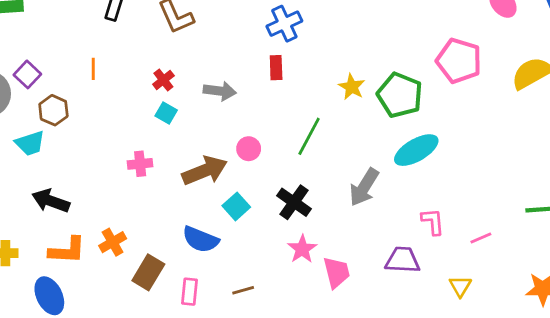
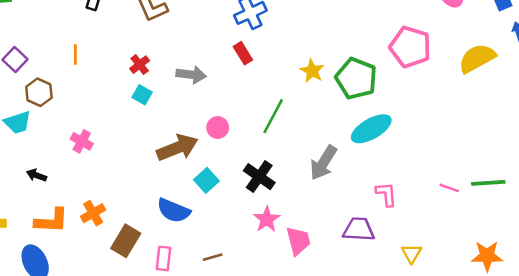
red rectangle: (276, 68) -> (243, 53), turned -30
pink cross: (140, 164) -> (82, 141), moved, turned 35
black arrow: (51, 201) -> (36, 175), size x0.6
pink line: (481, 238) -> (449, 188), moved, turned 42

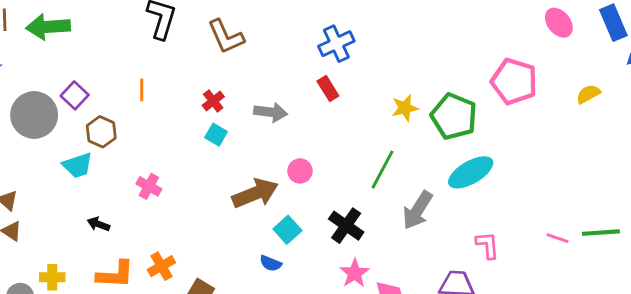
yellow semicircle: (477, 58) -> (588, 94), size x0.6
yellow star: (312, 71) -> (405, 108), turned 30
green line: (273, 116) -> (383, 170), moved
blue semicircle: (174, 211) -> (271, 263), moved, size x0.6

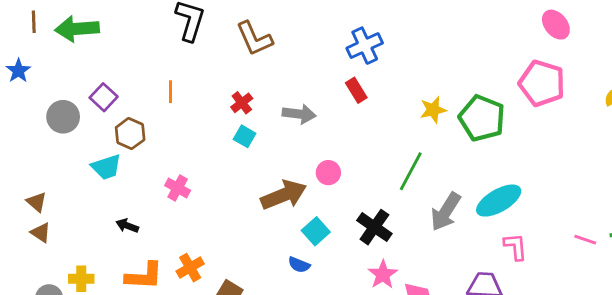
pink ellipse: (559, 23) -> (556, 25), moved
gray circle: (34, 115) -> (63, 117), size x0.7
cyan ellipse: (471, 172) -> (499, 201), moved

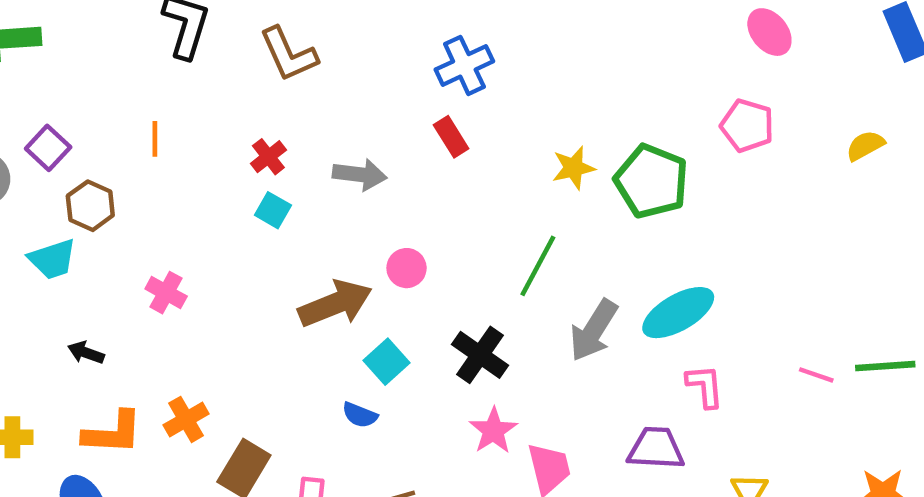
pink pentagon: (542, 83) -> (747, 126), size x0.7

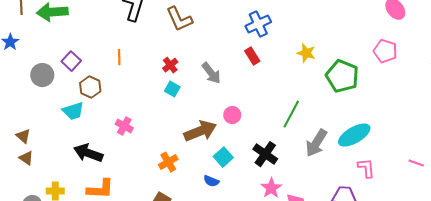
yellow star: (574, 168) -> (306, 53), moved, turned 30
gray arrow: (360, 175) -> (211, 73), turned 45
black arrow: (86, 353) -> (88, 153), size x1.8
orange cross: (186, 419) -> (168, 162), moved

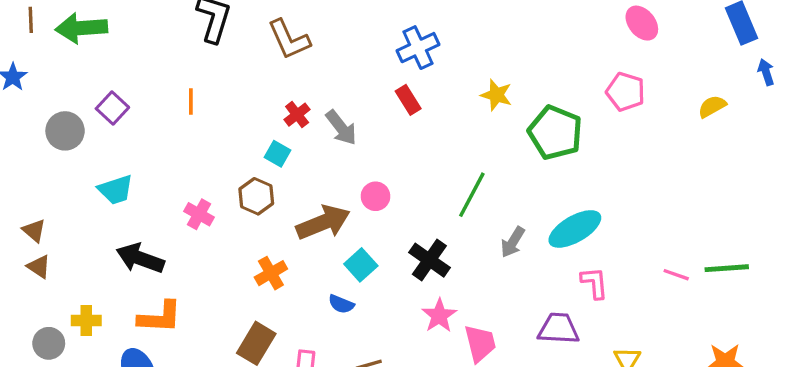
red cross: (170, 65) -> (297, 115), moved
brown hexagon: (90, 87) -> (256, 196), moved
gray arrow: (316, 143) -> (513, 242), size x0.7

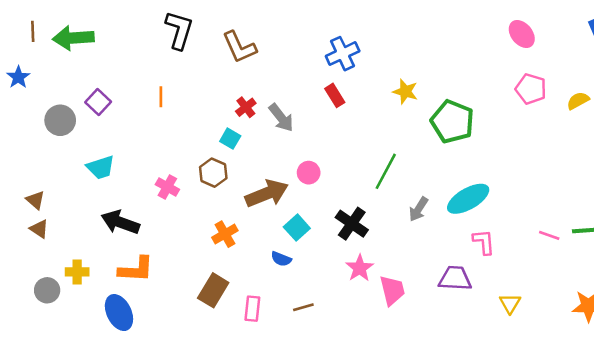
pink pentagon: (626, 92) -> (531, 89), moved

